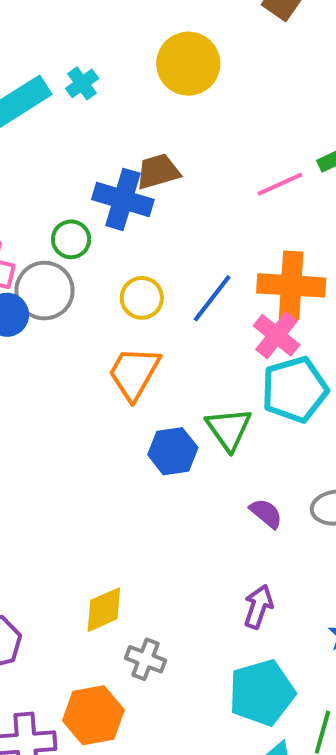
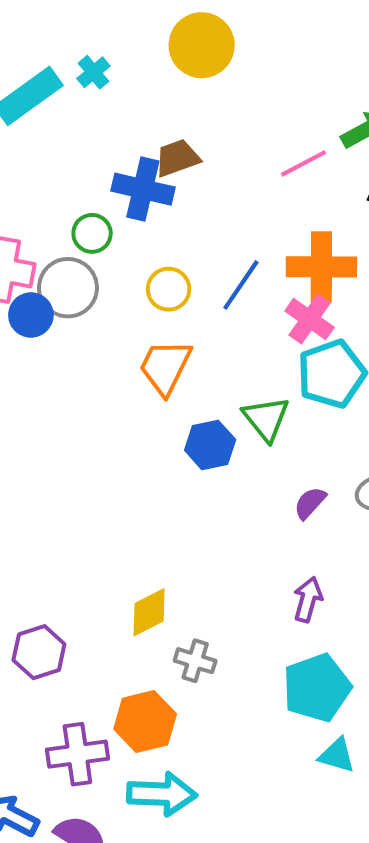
purple semicircle: (266, 513) -> (310, 503), turned -84

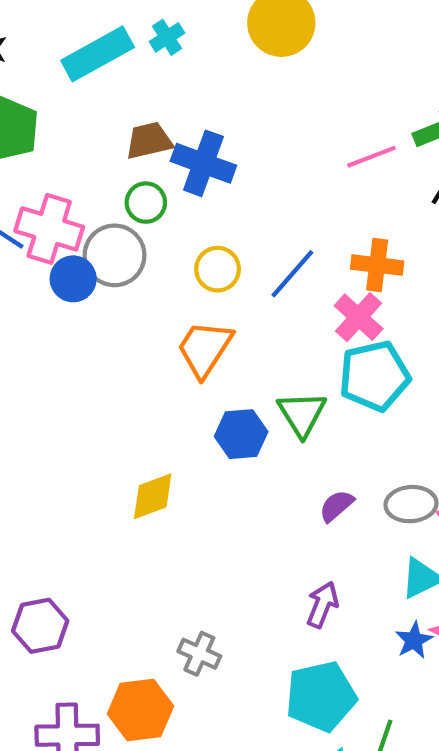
brown trapezoid: (177, 158) -> (149, 141), moved
orange cross: (321, 267) -> (377, 265), size x0.7
yellow diamond: (149, 612) -> (153, 496), moved

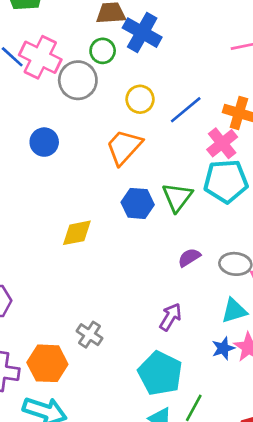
blue circle: (73, 279) -> (44, 142), moved
cyan pentagon: (321, 696) -> (160, 373), turned 30

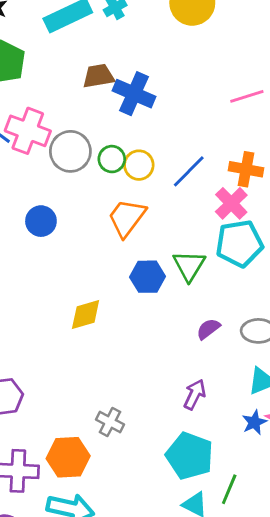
green circle: (103, 51) -> (112, 159), moved

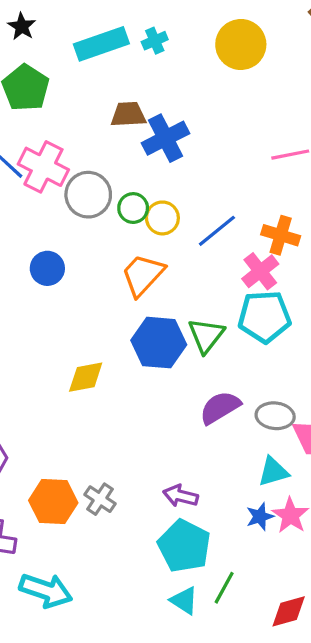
blue cross: (134, 94) -> (166, 138), turned 33
blue hexagon: (147, 277) -> (159, 343), size x1.4
purple semicircle: (208, 329) -> (220, 408), size x1.5
purple arrow: (195, 394) -> (181, 496), moved, turned -108
orange hexagon: (68, 457) -> (53, 502), moved

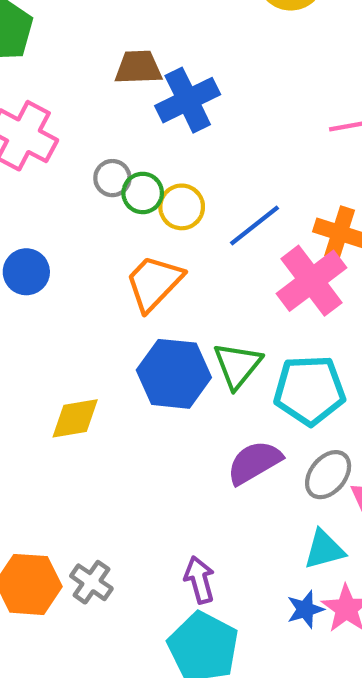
gray circle: (88, 195) -> (112, 178), moved, size x0.6
pink cross: (260, 271) -> (312, 281), size x1.4
cyan pentagon: (264, 317) -> (309, 390), moved
gray ellipse: (275, 416) -> (328, 475), turned -57
purple arrow: (181, 496) -> (199, 580), turned 60

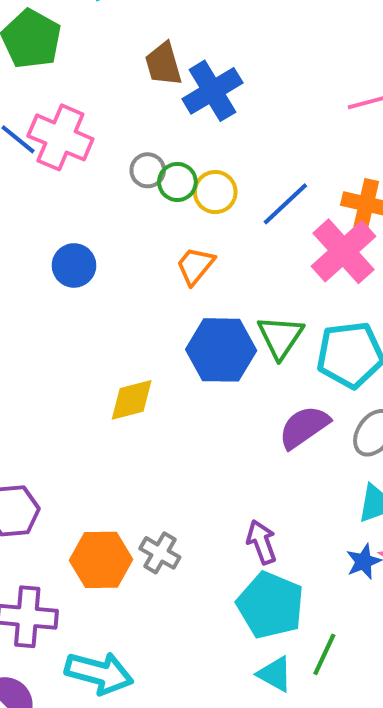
brown trapezoid: (138, 67) -> (163, 64), turned -99
orange trapezoid: (154, 283) -> (195, 266), size x0.7

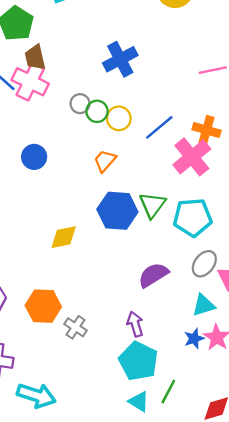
brown trapezoid: (163, 64) -> (35, 57), moved
purple semicircle: (304, 427) -> (153, 275), moved
orange hexagon: (101, 560) -> (43, 306), moved

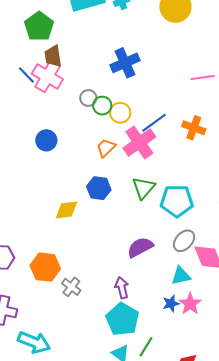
pink cross: (192, 157) -> (139, 143), moved
blue hexagon: (117, 211) -> (99, 188), moved, size x0.7

